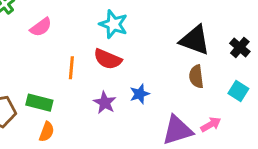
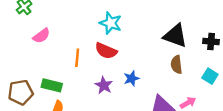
pink semicircle: (41, 27) -> (41, 36), moved
black cross: (240, 47) -> (211, 42), turned -35

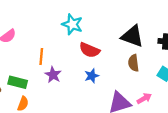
red semicircle: (106, 51) -> (89, 50), moved
purple star: (104, 85) -> (53, 75), moved

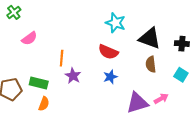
cyan star: (72, 24) -> (115, 23), moved

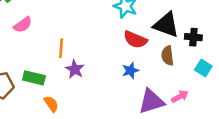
black cross: (182, 44) -> (193, 37), moved
red semicircle: (108, 52) -> (135, 40), moved
blue star: (110, 77) -> (130, 70), moved
orange semicircle: (44, 104) -> (51, 104), moved, turned -56

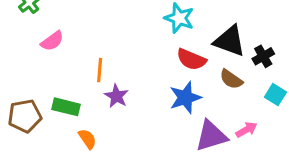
black cross: (193, 37) -> (263, 56), turned -35
brown semicircle: (167, 56) -> (231, 79), turned -48
blue star: (130, 70) -> (185, 98), size x1.5

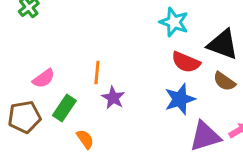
pink semicircle: (52, 41) -> (44, 78), moved
green rectangle: (66, 107) -> (64, 108), turned -70

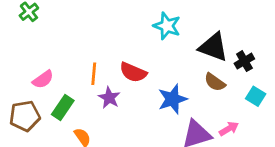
red semicircle: (186, 62) -> (133, 72), moved

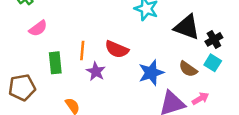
pink semicircle: (43, 79) -> (38, 28), moved
brown semicircle: (215, 82) -> (188, 69), moved
cyan square: (256, 96) -> (213, 63), moved
green rectangle: (63, 108) -> (55, 63), moved, turned -40

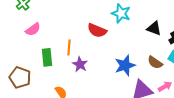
black triangle: (187, 27) -> (154, 28), size x0.7
red semicircle: (117, 49) -> (97, 30), moved
brown pentagon: (22, 87) -> (20, 77), turned 30

